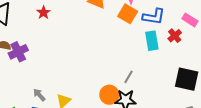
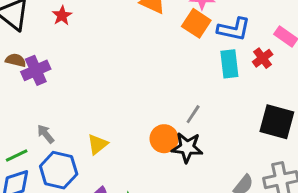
red star: (43, 13) -> (62, 16), moved
gray arrow: (39, 95) -> (46, 134), moved

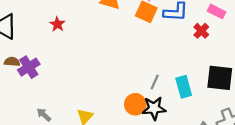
red star: (62, 16) -> (57, 24), moved
cyan rectangle: (229, 64) -> (184, 87), moved

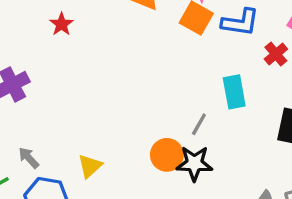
cyan rectangle: (184, 87) -> (234, 92), moved

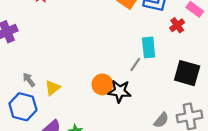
gray line: (199, 124) -> (135, 64), moved
gray arrow: (29, 158) -> (29, 80), moved

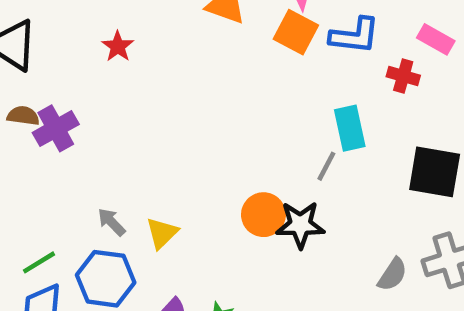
red cross: (177, 25) -> (403, 76), turned -32

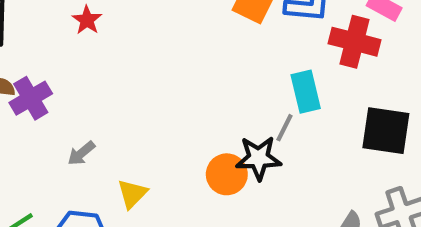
red cross: (403, 76) -> (355, 42), size x1.6
gray arrow: (112, 222) -> (81, 153), moved, turned -84
black star: (300, 225) -> (259, 158), moved

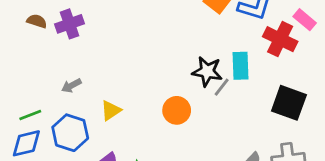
purple cross: (31, 98) -> (70, 24), moved
gray arrow: (81, 153) -> (71, 86), moved
black star: (259, 158) -> (207, 71), moved

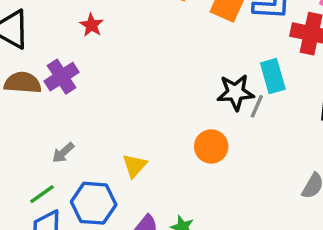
brown semicircle: (37, 21) -> (23, 83), size x1.5
gray arrow: (71, 86) -> (63, 153), moved

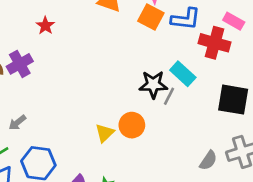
cyan rectangle: (273, 76) -> (183, 74), turned -35
yellow triangle: (135, 166) -> (105, 133), moved

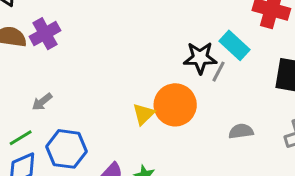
orange circle: (132, 125) -> (175, 105), size x1.4
gray semicircle: (208, 160) -> (241, 131), moved, turned -132

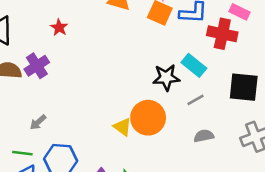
gray line: (218, 72) -> (195, 100), moved, turned 36
yellow triangle: (144, 114) -> (122, 127), turned -36
green line: (21, 138) -> (22, 153), turned 42

